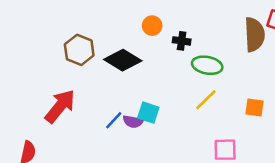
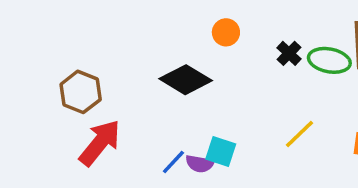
black cross: (182, 41) -> (289, 53), moved, turned 36
brown hexagon: (79, 50) -> (81, 92), moved
green ellipse: (207, 65) -> (329, 60), moved

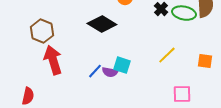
red arrow: (100, 143) -> (53, 60), turned -56

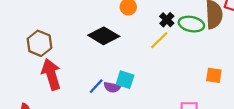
yellow line: (167, 55) -> (159, 40), moved

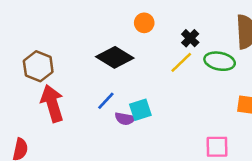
green ellipse: (191, 24) -> (220, 61), moved
cyan square: (125, 80) -> (140, 110), turned -36
blue line: (96, 86) -> (106, 101), moved

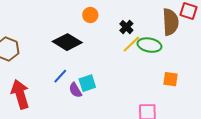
yellow line: (181, 62) -> (131, 44), moved
red arrow: (52, 103) -> (20, 94), moved
purple semicircle: (125, 119) -> (75, 90), turned 49

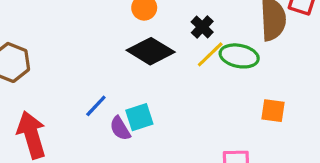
black diamond: (67, 42) -> (151, 51), moved

